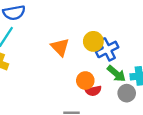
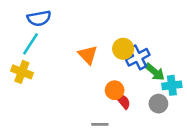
green arrow: (116, 74) -> (155, 72), moved
red semicircle: (93, 91) -> (123, 101), turned -119

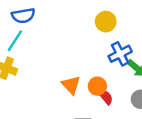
yellow circle: (123, 49) -> (106, 22), moved
orange triangle: (88, 55) -> (71, 85), moved

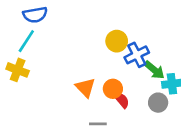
yellow circle: (106, 22) -> (117, 41), moved

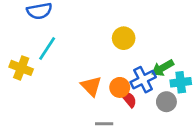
cyan line: (26, 41) -> (47, 49), moved
blue cross: (137, 55) -> (143, 80), moved
green arrow: (154, 70) -> (163, 68), turned 110

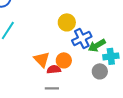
blue cross: (143, 80) -> (82, 38), moved
red semicircle: (129, 99) -> (54, 69), moved, turned -56

